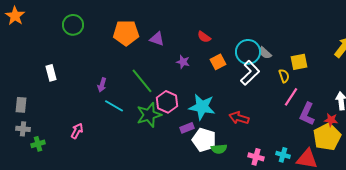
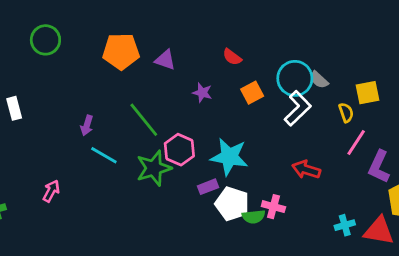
red arrow: (239, 118) -> (306, 170), moved
cyan cross: (283, 155) -> (345, 225), turned -32
pink cross: (256, 157) -> (273, 207), moved

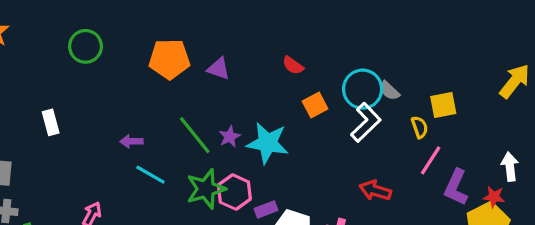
purple star: (202, 93) -> (230, 137), moved, turned 30
purple arrow: (87, 125) -> (131, 141), turned 72
pink hexagon: (179, 150) -> (234, 192), moved
cyan star: (229, 157) -> (268, 143), moved

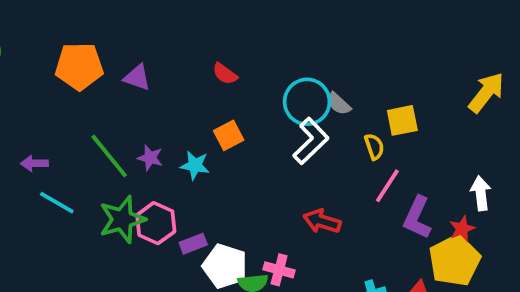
orange square: (315, 105) -> (229, 135), moved
purple star: (230, 137) -> (150, 158), turned -30
cyan star: (268, 143) -> (195, 165), size x0.6
red star: (494, 197) -> (462, 229), turned -30

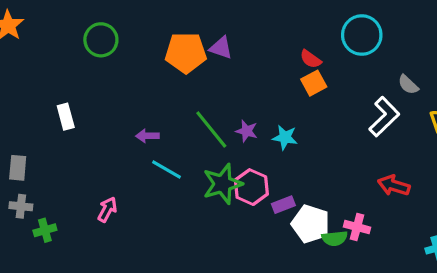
purple triangle: (137, 78) -> (221, 48), moved
cyan circle: (307, 102) -> (362, 35), moved
orange square: (229, 135) -> (314, 83), moved

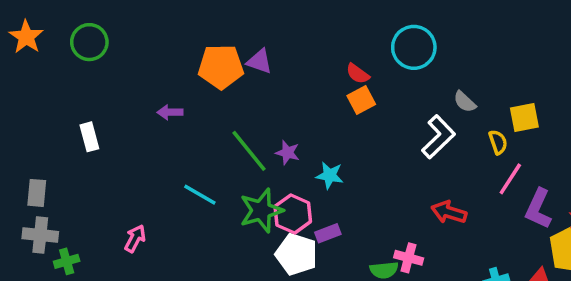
green circle: (101, 40) -> (89, 42), moved
purple arrow: (147, 136) -> (170, 112), moved
cyan star: (285, 137) -> (330, 175), moved
gray cross: (21, 206) -> (40, 235), size x1.4
white pentagon: (311, 224) -> (296, 254), moved

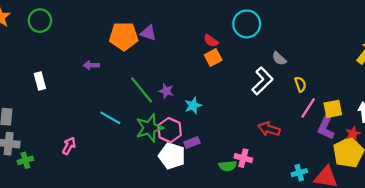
yellow square: (524, 118) -> (333, 109), moved
cyan star: (330, 175) -> (193, 106), turned -30

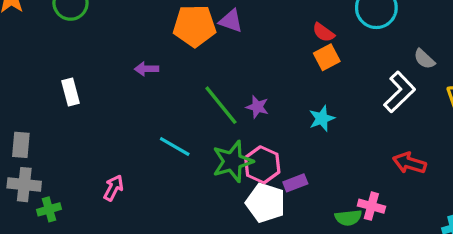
cyan star: (193, 106) -> (322, 118), moved

